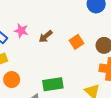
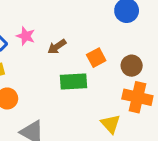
green rectangle: (53, 84) -> (74, 81), moved

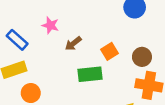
pink star: (26, 36) -> (50, 25), moved

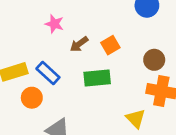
blue rectangle: (17, 40) -> (48, 73), moved
orange square: (109, 51) -> (110, 45), moved

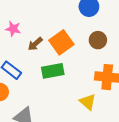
orange square: (110, 45) -> (61, 42), size x1.5
brown circle: (154, 60) -> (98, 40), moved

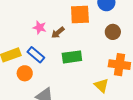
pink star: (13, 29) -> (40, 27), moved
orange square: (61, 42) -> (80, 15), moved, turned 30

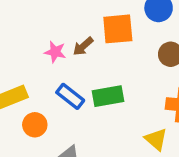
brown arrow: (58, 33) -> (83, 46), moved
blue rectangle: (36, 55) -> (70, 96), moved

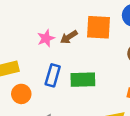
pink star: (55, 52) -> (46, 38), turned 30
blue rectangle: (70, 96) -> (53, 75), turned 60

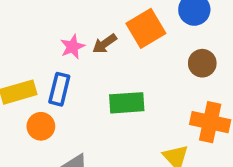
orange square: (98, 27) -> (146, 28), turned -32
blue rectangle: (53, 75) -> (59, 89), moved

